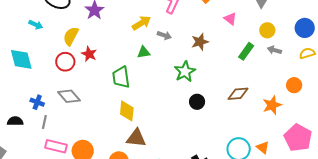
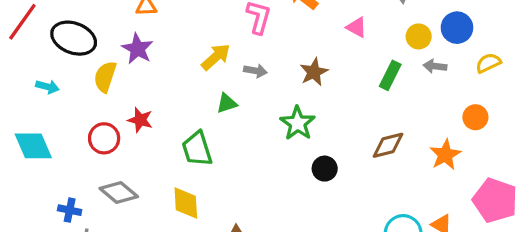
blue circle: (305, 28) -> (457, 28), moved
yellow semicircle: (71, 36) -> (105, 77), moved
yellow diamond: (127, 111) -> (186, 203), moved

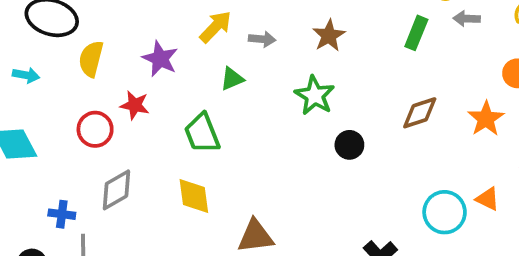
purple star: (137, 49) -> (160, 59), moved
gray diamond: (119, 193) -> (116, 190), turned -66

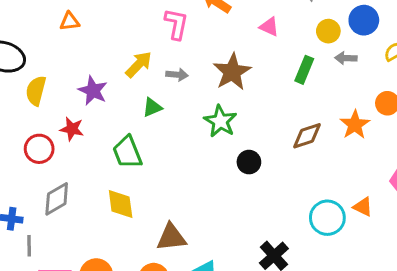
brown star: (329, 36) -> (232, 72), size x1.4
orange star: (486, 119) -> (355, 125), moved

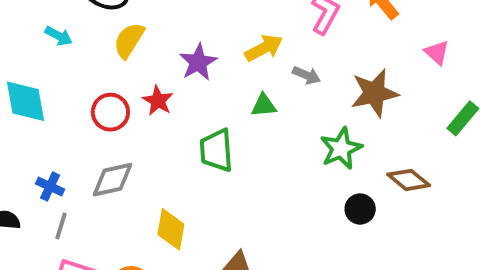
brown diamond: (307, 136) -> (409, 180), moved, turned 40
yellow diamond: (121, 204) -> (171, 229), moved

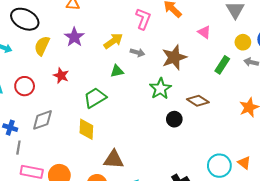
purple star: (198, 62) -> (74, 37), moved
red circle: (110, 112) -> (25, 86), moved
green trapezoid: (216, 150) -> (95, 98), turned 70
yellow diamond: (171, 229) -> (86, 129), moved

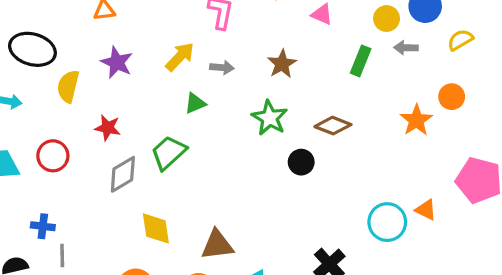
brown star: (174, 57) -> (282, 64), size x0.7
gray diamond: (42, 120) -> (123, 174), moved
yellow diamond: (86, 129) -> (156, 228), moved

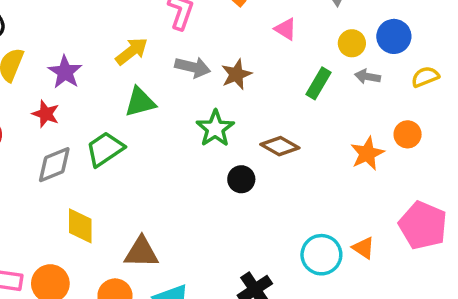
purple star: (117, 62) -> (65, 72), moved
gray arrow: (222, 67) -> (193, 67), moved, size x1.4
green triangle: (195, 103) -> (140, 102), size x1.4

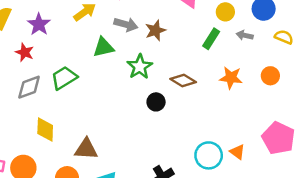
yellow circle: (352, 43) -> (225, 12), moved
yellow semicircle: (425, 77) -> (284, 37), turned 42
green triangle: (140, 102) -> (103, 47), moved
orange star: (367, 153) -> (231, 78), moved, turned 30

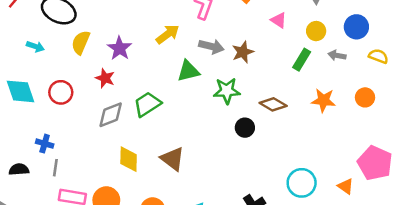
green star: (140, 67) -> (227, 91), turned 30
brown triangle: (86, 149) -> (173, 159), moved, turned 35
orange triangle: (237, 152) -> (346, 186), moved

